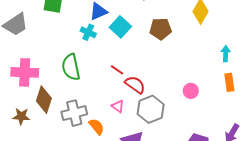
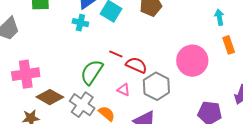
green semicircle: (71, 67) -> (92, 72), moved, turned 56
pink circle: (191, 91) -> (192, 61), size x2.0
brown diamond: (44, 100) -> (50, 97), turned -68
gray cross: (74, 113) -> (82, 105), turned -30

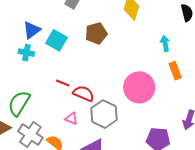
green semicircle: (92, 72) -> (19, 103), moved

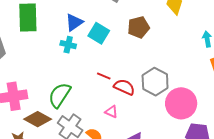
pink circle: (139, 87) -> (181, 103), moved
gray hexagon: (104, 114) -> (155, 82), moved

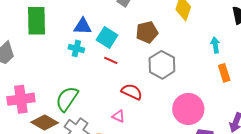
blue triangle: (74, 22) -> (83, 26), turned 36
red line: (104, 76) -> (111, 60), moved
gray hexagon: (155, 82) -> (162, 65), moved

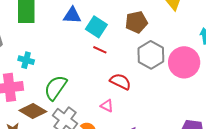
cyan cross: (76, 48) -> (26, 60), moved
pink circle: (188, 109) -> (184, 62), moved

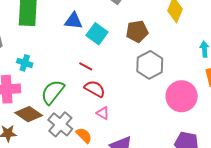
red line: (100, 50) -> (86, 66), moved
pink circle: (184, 62) -> (182, 96), moved
red semicircle: (120, 81) -> (95, 89), moved

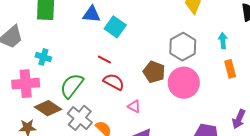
brown pentagon: (137, 31) -> (154, 72), moved, turned 30
gray hexagon: (150, 65) -> (183, 47), moved
pink circle: (182, 96) -> (184, 83), moved
pink triangle: (103, 113) -> (134, 106), moved

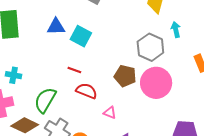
cyan arrow: (223, 41) -> (176, 30), moved

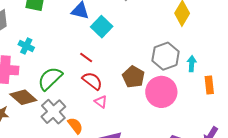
cyan arrow: (176, 30) -> (192, 64), moved
pink triangle: (110, 113) -> (101, 102), moved

